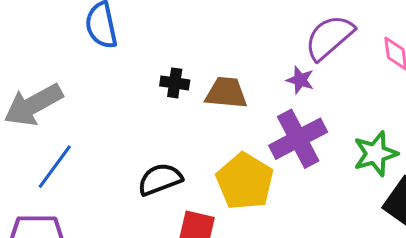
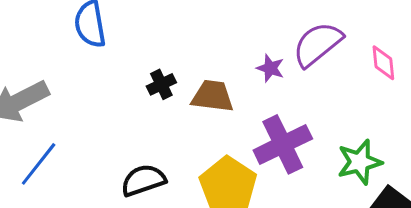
purple star: (300, 80) -> (270, 68), moved
black cross: (175, 83) -> (161, 84), turned -36

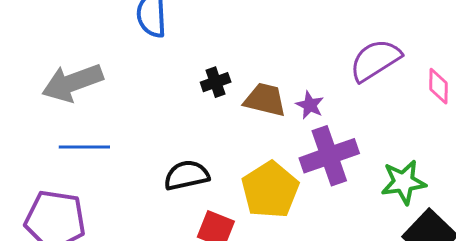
purple star: (270, 68) -> (310, 105), moved
blue line: (39, 164) -> (84, 147), turned 45

